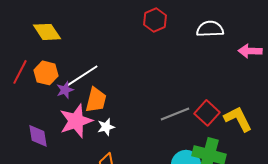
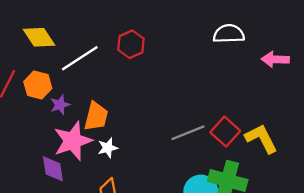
red hexagon: (155, 20) -> (131, 44), moved
white line: (82, 76) -> (80, 58), moved
purple diamond: (38, 136) -> (53, 169), moved

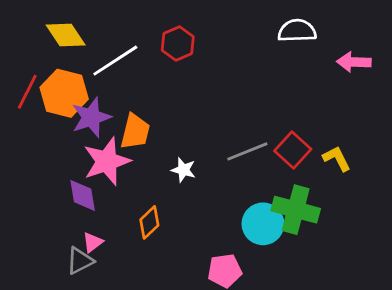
orange hexagon: (38, 85) -> (64, 93), size x1.4
purple star: (60, 105) -> (91, 117), size x1.6
yellow L-shape: (261, 139) -> (337, 159), size x0.7
white star: (108, 148) -> (183, 170), moved, turned 30

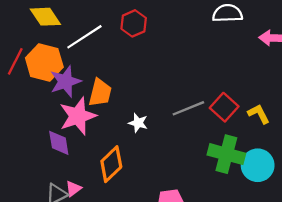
orange diamond: (149, 222) -> (111, 164), size x1.4
cyan circle: (263, 224) -> (258, 165), moved
pink triangle: (93, 242) -> (73, 189), moved

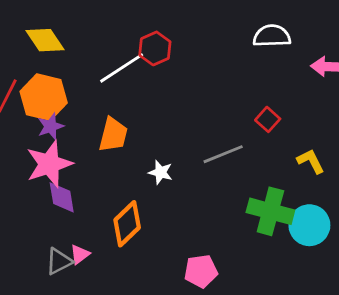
white line: (84, 37) -> (122, 68), moved
purple star: (65, 81) -> (51, 126), moved, size x0.7
red square: (224, 107) -> (268, 119), moved, size x0.7
pink star: (78, 116) -> (49, 164), moved

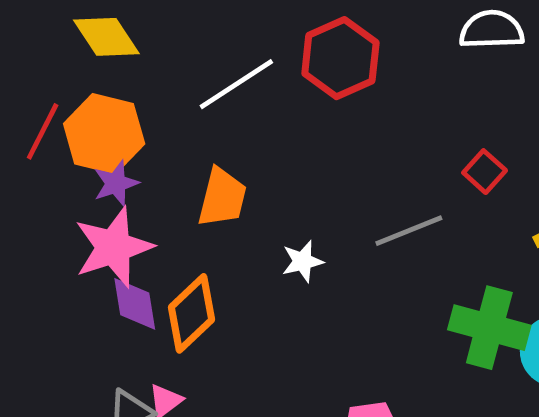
red hexagon: (155, 48) -> (340, 58), moved, size x1.4
white star: (161, 172) -> (303, 261), turned -30
orange diamond: (127, 224) -> (191, 313), moved

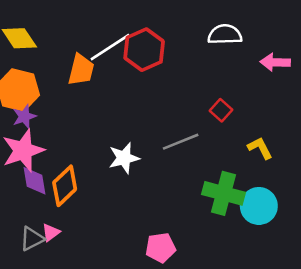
white line: (236, 84) -> (110, 47), moved
orange trapezoid: (222, 198) -> (81, 70), moved
white star: (303, 261) -> (124, 158), size x1.4

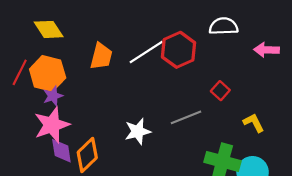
white line: (110, 47) -> (146, 52), moved
red hexagon: (144, 50) -> (178, 50), moved

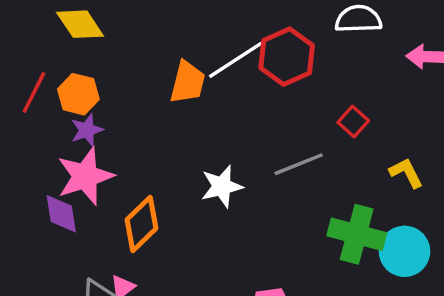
orange trapezoid: (101, 56) -> (188, 82), moved
orange hexagon: (48, 73) -> (78, 94), size x0.7
purple diamond: (61, 151) -> (61, 214), moved

